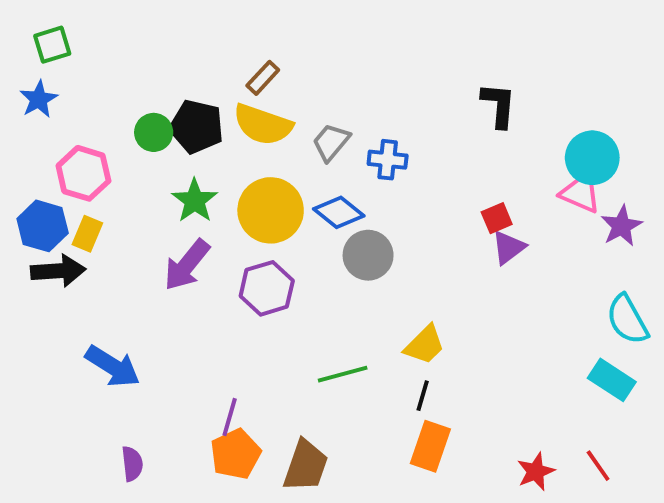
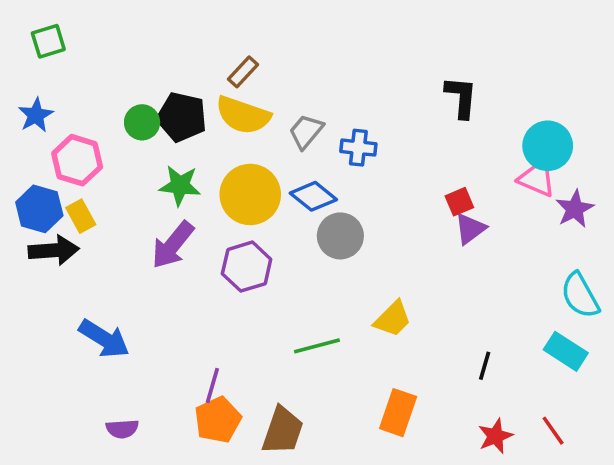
blue star: (39, 99) -> (36, 115), moved
green star: (195, 201) -> (180, 185), turned -30
yellow rectangle: (87, 234) -> (81, 216), turned -52
black line: (423, 396) -> (485, 366), moved
purple semicircle: (132, 464) -> (122, 429), turned 92

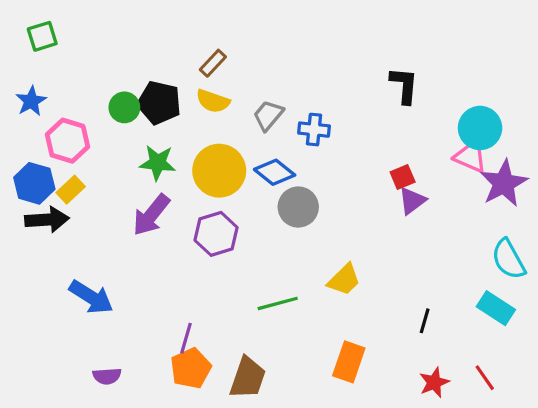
yellow semicircle: (243, 115) -> (213, 101), size x0.7
purple star: (575, 209) -> (504, 183), size x1.4
yellow rectangle: (81, 216) -> (71, 190), turned 76

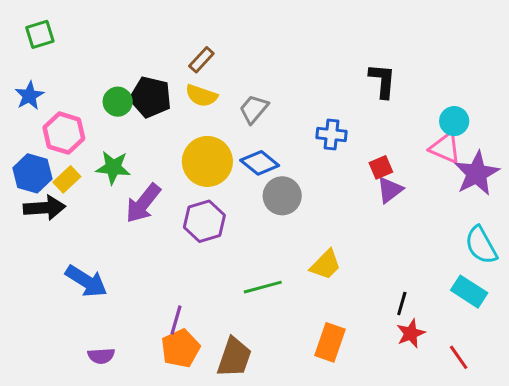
cyan circle: (480, 128) -> (454, 121), size x0.7
blue cross: (314, 130) -> (332, 135), moved
green star: (158, 163) -> (113, 167), moved
red star: (434, 382) -> (411, 333), moved

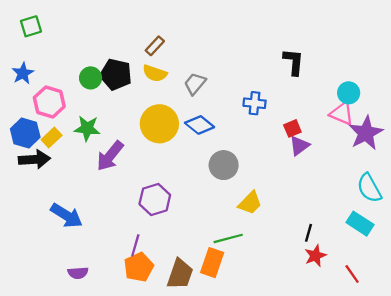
gray circle: (282, 196) -> (224, 165), moved
purple hexagon: (204, 221) -> (155, 199), moved
green line: (263, 287) -> (228, 238), moved
orange rectangle: (330, 342) -> (212, 263), moved

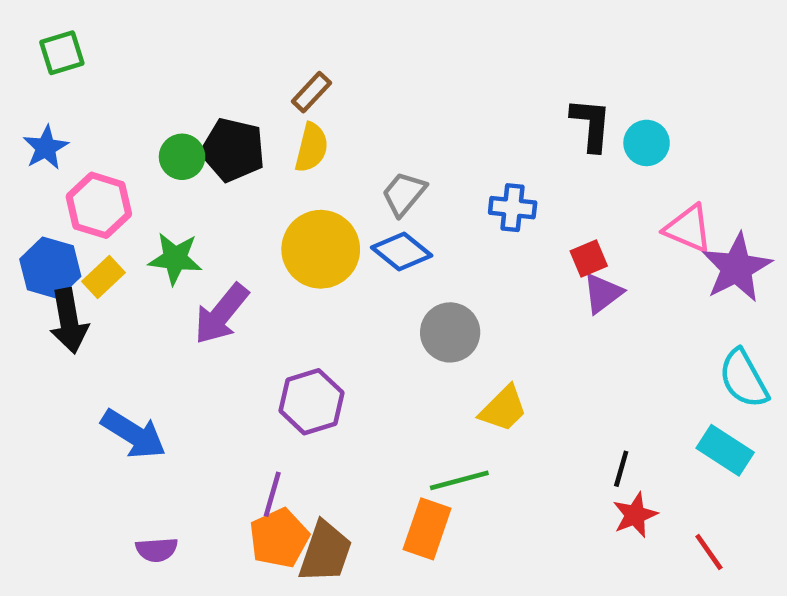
yellow semicircle: (155, 73) -> (311, 148), turned -95
gray trapezoid: (195, 84) -> (404, 194), moved
cyan circle: (349, 93) -> (647, 143), moved
black arrow: (34, 159) -> (69, 321), turned 84
brown trapezoid: (180, 274) -> (325, 552), moved

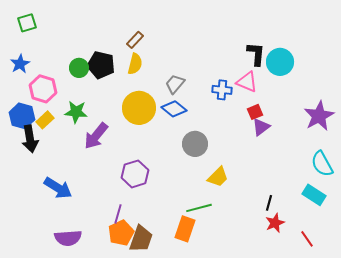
cyan circle: (647, 143) -> (280, 62), size x1.4
pink triangle: (688, 228) -> (247, 82), moved
purple semicircle: (157, 550) -> (68, 238), size x1.5

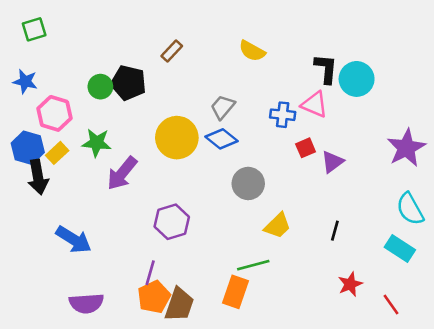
blue star: (20, 64) -> (25, 82), turned -30
yellow semicircle: (135, 64) -> (252, 51), moved, turned 105
red square: (255, 112) -> (306, 148), moved
black line: (269, 203) -> (335, 231), moved

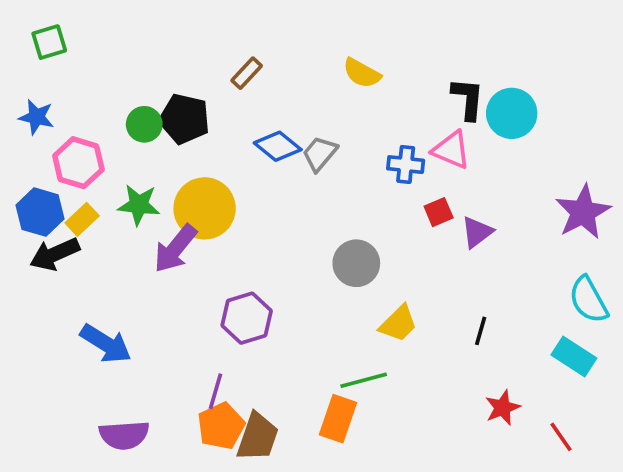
yellow circle: (177, 138) -> (205, 208), moved
blue diamond: (221, 139) -> (278, 146), moved
black arrow: (38, 177) -> (55, 254), turned 76

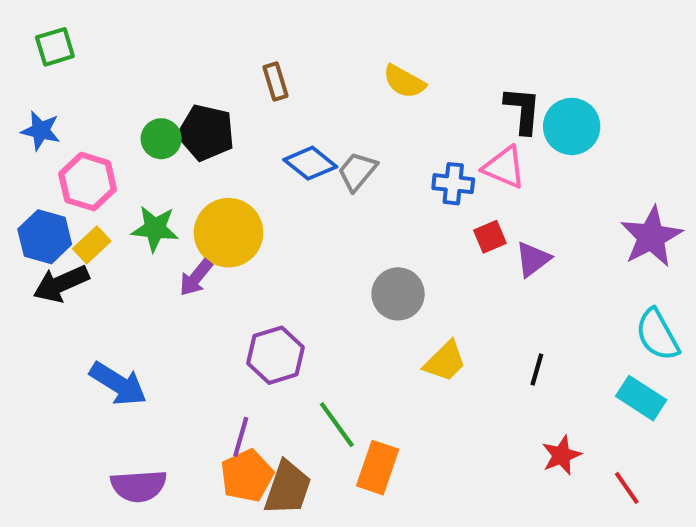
brown rectangle: (247, 73) -> (275, 82), turned -60
purple arrow: (175, 249) -> (196, 278), size x0.7
green line: (364, 380) -> (337, 425), moved, turned 69

